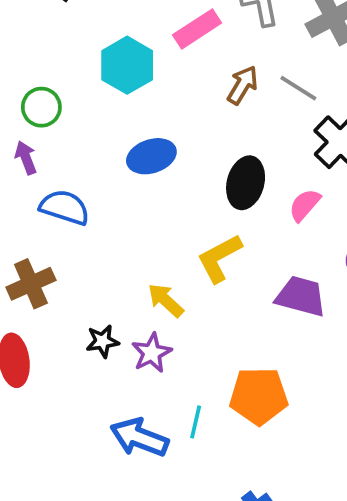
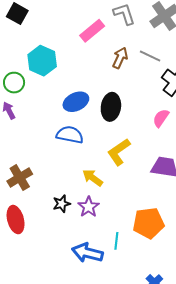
cyan hexagon: (127, 65) -> (42, 61), moved
black ellipse: (246, 183) -> (111, 107), moved
blue semicircle: (65, 207) -> (70, 135), moved

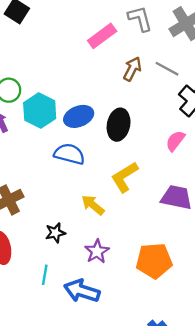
cyan hexagon: (42, 61) -> (40, 111), moved
purple star: (89, 207) -> (97, 251), moved
cyan line: (116, 241) -> (45, 275), moved

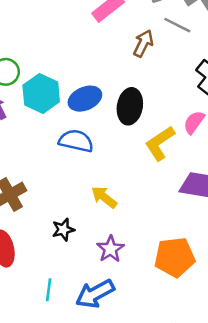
gray line: (167, 69) -> (177, 25), moved
yellow L-shape: (125, 177) -> (160, 143), moved
cyan line: (45, 275) -> (49, 290), moved
blue arrow: (82, 291) -> (95, 294), turned -44

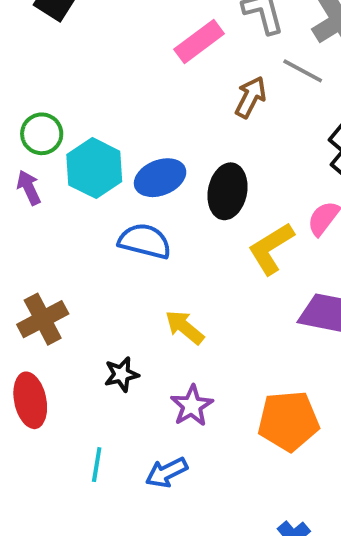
blue arrow: (95, 294) -> (166, 472), size x0.7

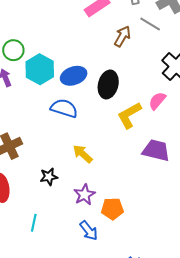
orange pentagon: (288, 421) -> (112, 209), moved, size x0.7
blue arrow: (166, 472) -> (89, 231), moved, turned -105

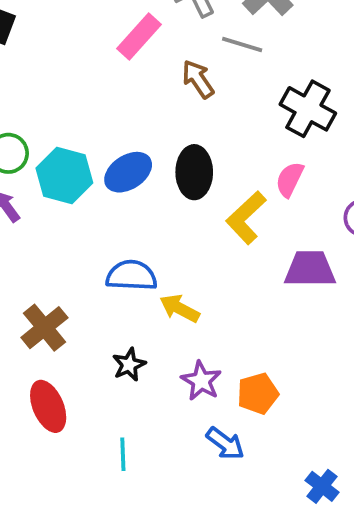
brown arrow: (122, 36) -> (198, 79), turned -50
blue semicircle: (64, 108) -> (131, 276), moved

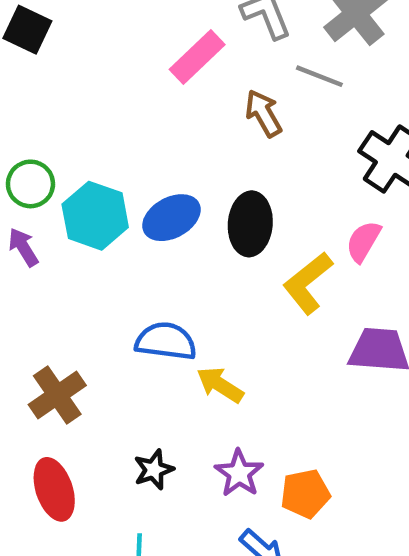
black star: (129, 365) -> (154, 470), moved

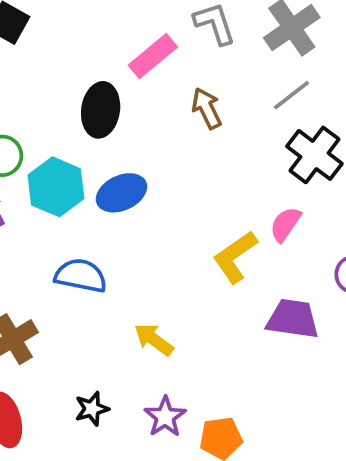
gray line: (319, 76) -> (292, 95), moved, turned -63
black ellipse: (250, 224) -> (101, 110), moved
blue semicircle: (166, 341) -> (81, 276), moved

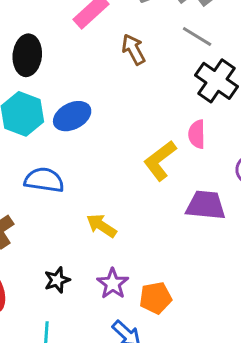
gray line: (292, 95) -> (197, 36), turned 72
black ellipse: (101, 110) -> (27, 55), moved
pink semicircle: (285, 224) -> (197, 134), turned -32

